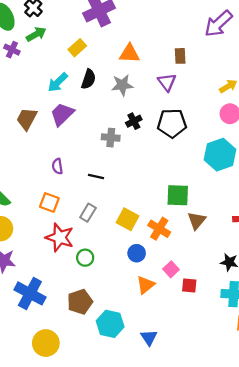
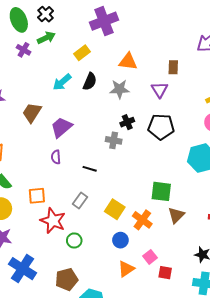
purple trapezoid: (62, 114) -> (61, 127), moved
gray cross: (111, 138) -> (114, 140), moved
orange square: (49, 202) -> (37, 196), moved, turned -30

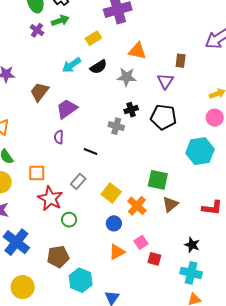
black semicircle: (90, 82) -> (98, 67), turned 30

